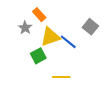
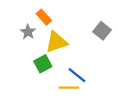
blue line: (68, 42) -> (77, 75), moved

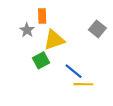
orange rectangle: (44, 17) -> (42, 16), turned 40
yellow line: (69, 88) -> (83, 84), moved

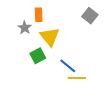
gray square: (97, 29) -> (90, 16), moved
yellow triangle: (54, 40) -> (50, 37), turned -50

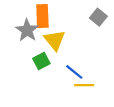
orange rectangle: (39, 15) -> (42, 16), size x1.5
gray star: (25, 28) -> (27, 30), size x1.5

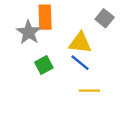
yellow triangle: (55, 40) -> (80, 43), moved, turned -45
blue line: (74, 72) -> (80, 63), moved

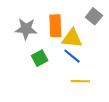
orange rectangle: (45, 17) -> (55, 26), moved
gray star: (29, 32) -> (26, 29), turned -30

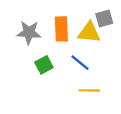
gray square: (94, 16) -> (104, 19), turned 35
yellow triangle: (72, 38) -> (89, 32), moved

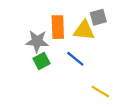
gray star: (29, 32) -> (37, 41), moved
yellow line: (89, 90) -> (100, 92), moved, turned 30

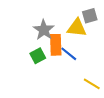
orange rectangle: (58, 27) -> (56, 45), moved
gray star: (37, 41) -> (44, 30), moved, turned 30

